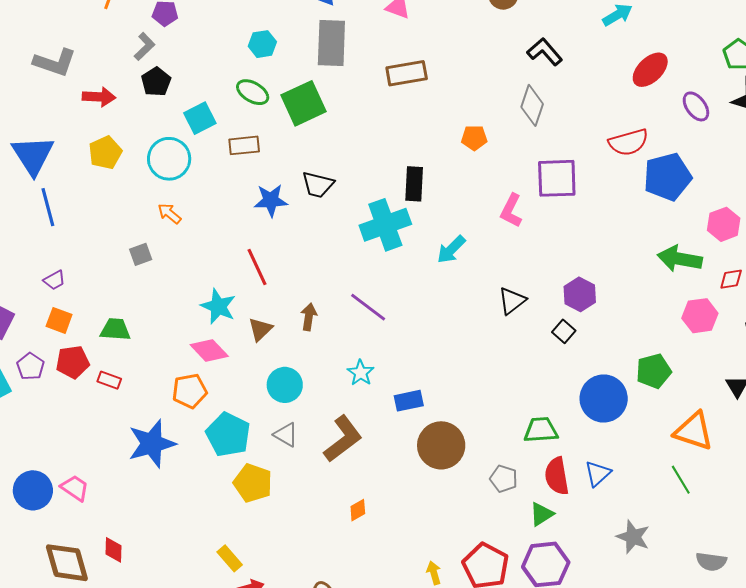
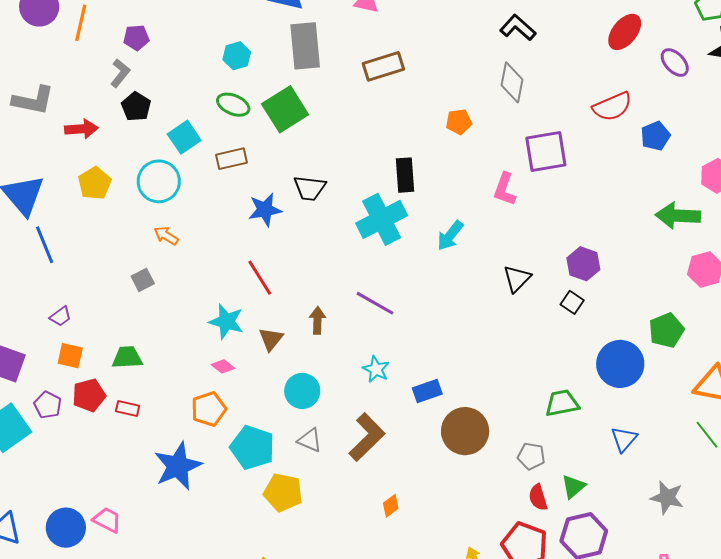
blue pentagon: (667, 177) -> (655, 136), size x0.6
pink diamond: (209, 351) -> (223, 366), size x0.6
red semicircle: (557, 476) -> (538, 497), moved, size x0.7

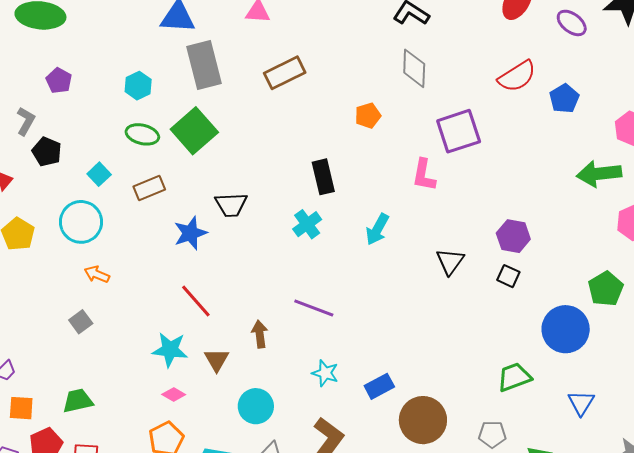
purple pentagon: (136, 38) -> (59, 81), moved, turned -30
cyan square: (184, 137) -> (99, 174), size x0.7
cyan cross: (382, 219) -> (307, 224), size x0.6

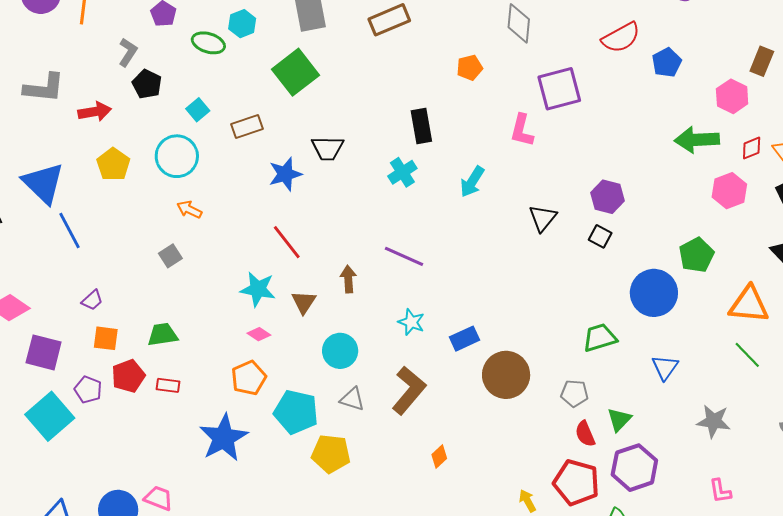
green ellipse: (142, 134) -> (208, 43), moved

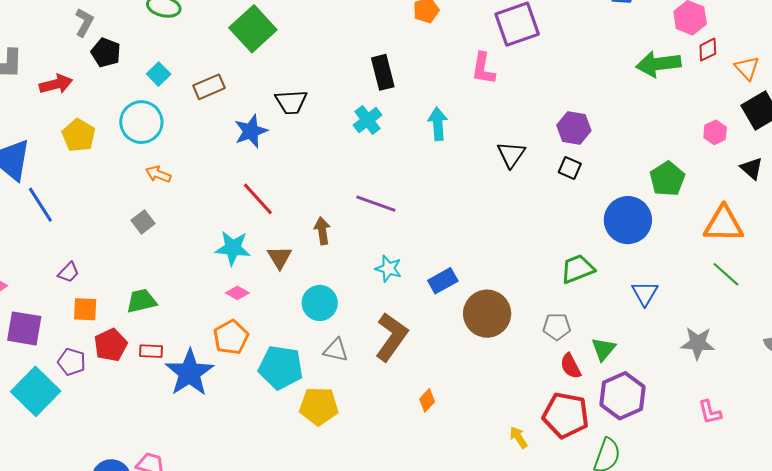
red diamond: (752, 148) -> (708, 50), moved
cyan arrow: (472, 182) -> (438, 124), turned 148
pink hexagon: (729, 191) -> (715, 132), moved, size x0.7
blue star: (224, 438) -> (190, 373), moved

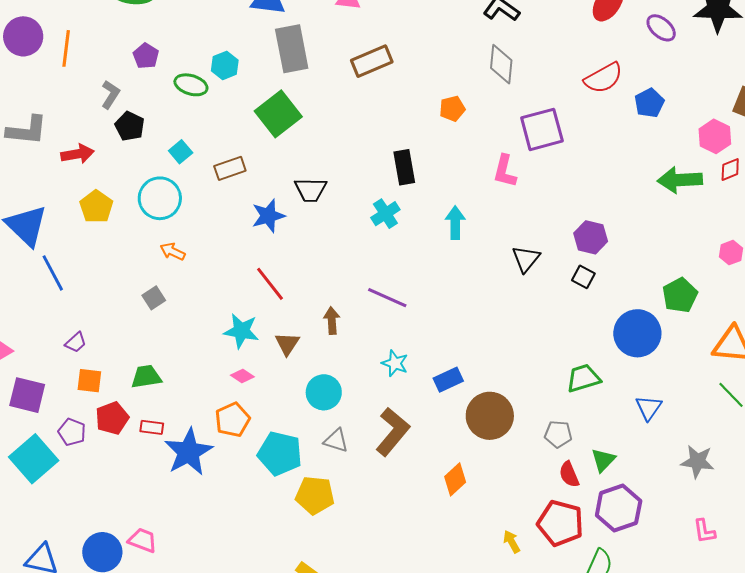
orange diamond: (427, 400) -> (455, 479), moved, size x1.4

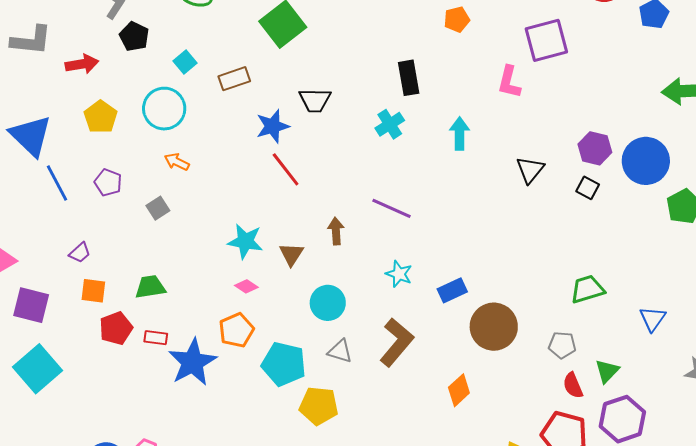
red line: (270, 284) -> (286, 169), moved
blue circle: (637, 333) -> (646, 161), moved
purple pentagon: (72, 432) -> (108, 183), moved

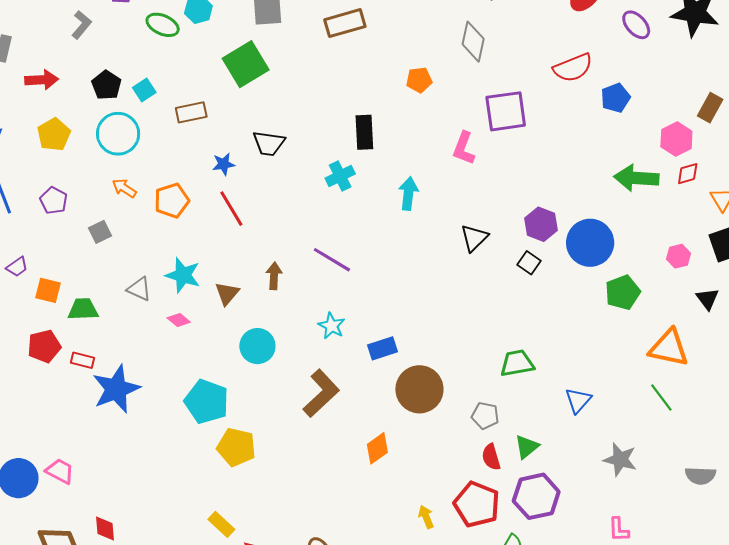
black pentagon: (134, 36) -> (106, 85), moved
blue star: (273, 126) -> (224, 164), size x0.7
orange square: (93, 291) -> (48, 290), moved
orange pentagon: (236, 330) -> (172, 201), moved
gray triangle: (340, 351) -> (139, 289), moved

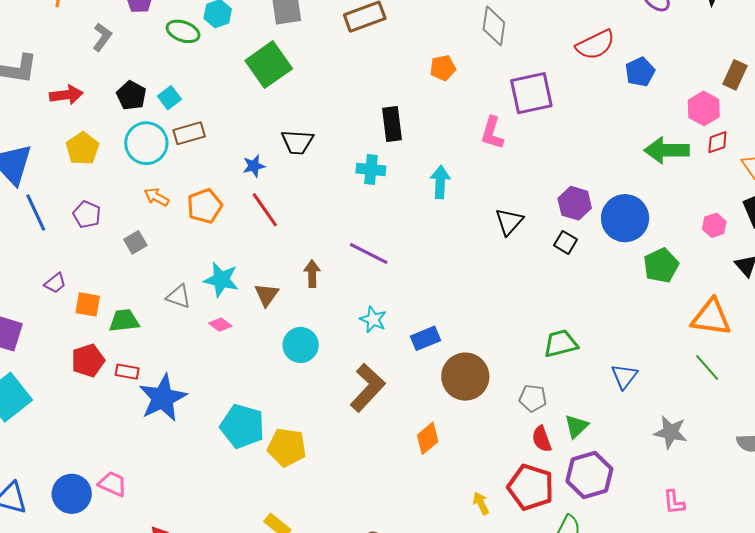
brown rectangle: (191, 112) -> (189, 133), moved
cyan cross: (340, 176) -> (371, 169), turned 36
cyan pentagon: (207, 402) -> (242, 426), moved

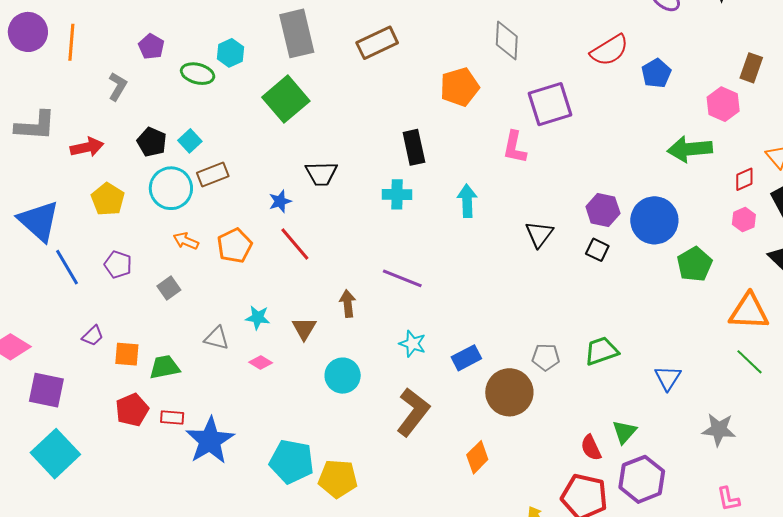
orange pentagon: (443, 68) -> (460, 87), size x1.5
red diamond: (717, 142) -> (744, 179), moved
cyan star: (221, 280) -> (258, 317), size x0.7
gray pentagon: (533, 398) -> (546, 357), moved

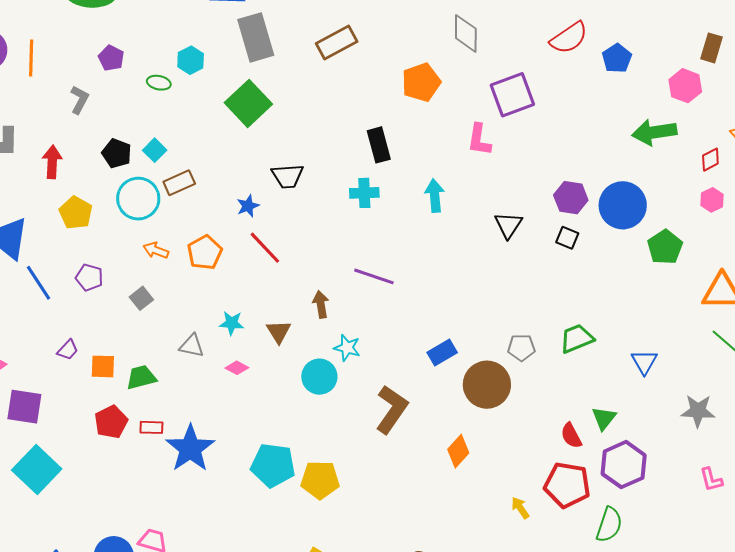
green ellipse: (198, 74) -> (159, 83), size x0.7
red arrow: (87, 147) -> (52, 162), turned -72
cyan star: (412, 344) -> (347, 348), moved

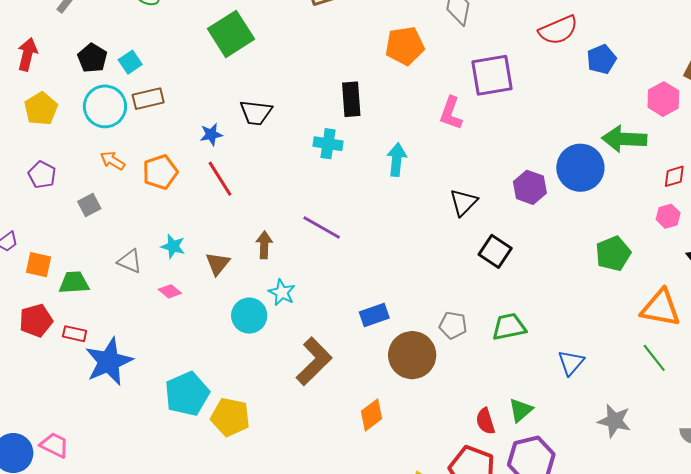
blue circle: (623, 205) -> (580, 168), moved
black square: (567, 238) -> (495, 251), moved, size x1.4
cyan pentagon: (273, 465) -> (187, 394), turned 30

